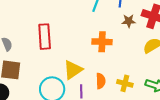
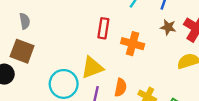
red rectangle: (45, 37) -> (103, 28), moved, size x0.7

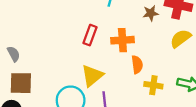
red rectangle: (103, 28) -> (90, 35), turned 30
orange semicircle: (121, 87) -> (137, 65), moved

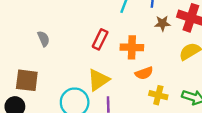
gray semicircle: (14, 54) -> (43, 39), moved
orange semicircle: (137, 65) -> (144, 73), turned 72

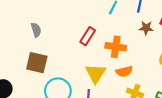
brown square: (27, 80) -> (37, 63), moved
yellow triangle: (98, 80) -> (96, 73), moved, turned -30

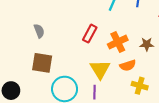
brown star: (146, 28) -> (147, 44), moved
orange cross: (116, 47) -> (118, 42), turned -30

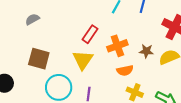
gray semicircle: (39, 31) -> (32, 19), moved, turned -104
yellow triangle: (100, 69) -> (83, 60), moved

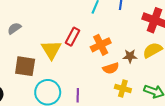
brown star: (146, 51) -> (130, 56), moved
yellow triangle: (83, 60) -> (51, 50), moved

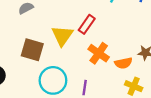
orange cross: (101, 45) -> (99, 53), moved, turned -36

